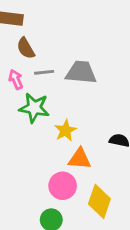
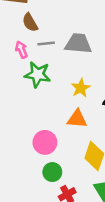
yellow star: (65, 130) -> (81, 88), moved
pink circle: (63, 186) -> (45, 142), moved

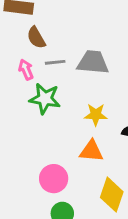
yellow star: (81, 88) -> (96, 115), turned 30

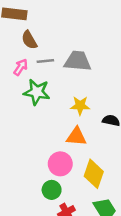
pink arrow: (26, 70) -> (21, 67), turned 56
pink circle: (54, 179) -> (60, 164), moved

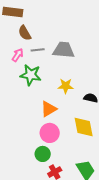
orange triangle: (76, 137) -> (49, 109), moved, turned -36
yellow diamond: (94, 174) -> (84, 127), moved, turned -30

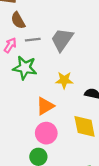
gray trapezoid: (64, 50) -> (62, 40), turned -60

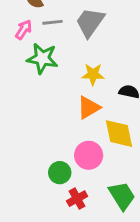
orange triangle: (45, 106) -> (89, 108), moved
pink circle: (46, 133) -> (89, 155), moved

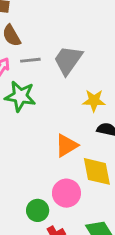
yellow star: (93, 74) -> (94, 101), moved

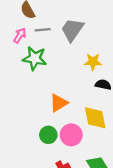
orange triangle: (66, 145) -> (59, 103), moved
green circle: (38, 210) -> (48, 135), moved

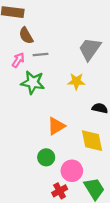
gray trapezoid: (72, 30) -> (90, 49), moved
yellow star: (93, 62) -> (76, 81), moved
pink circle: (71, 135) -> (72, 171), moved

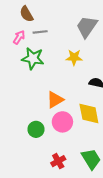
green circle: (46, 157) -> (36, 129), moved
pink circle: (72, 171) -> (62, 122), moved

